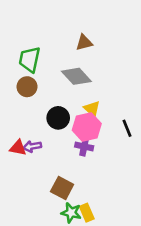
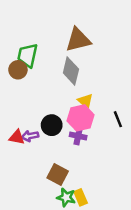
brown triangle: (84, 43) -> (78, 40), size x1.6
gray diamond: (76, 76) -> (71, 71), turned 56
brown circle: (27, 87) -> (18, 70), moved
black circle: (58, 118) -> (52, 125), moved

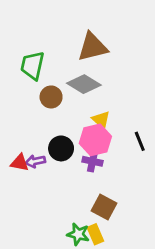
brown circle: (18, 70) -> (51, 97), moved
gray diamond: (71, 71) -> (84, 84), turned -72
brown square: (58, 175) -> (104, 207), moved

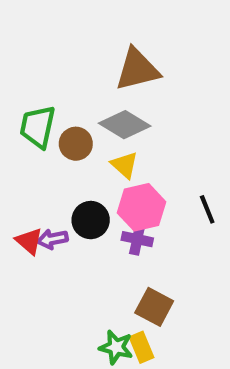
green trapezoid: (32, 66) -> (38, 127), moved
yellow triangle: (101, 120) -> (125, 165), moved
red triangle: (20, 163) -> (29, 241), turned 30

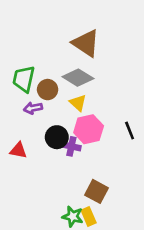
brown triangle: (137, 69) -> (86, 43), turned 48
purple arrow: (52, 239) -> (33, 108), moved
purple cross: (137, 239) -> (71, 146), moved
red triangle: (29, 241) -> (18, 150), turned -30

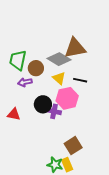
brown triangle: (86, 43) -> (75, 48), moved, turned -45
black line: (130, 131) -> (80, 80), moved, turned -56
brown square: (96, 191) -> (73, 146), turned 30

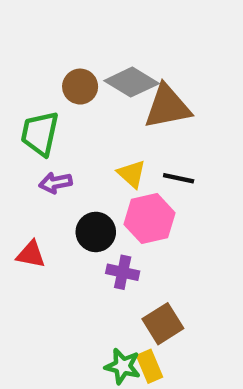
gray diamond: (59, 59) -> (132, 82), moved
brown circle: (36, 68) -> (80, 87), moved
purple cross: (54, 111) -> (123, 272), moved

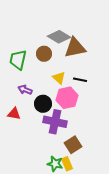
brown circle: (80, 87) -> (44, 54), moved
purple arrow: (55, 183) -> (25, 90), moved, turned 32
purple cross: (123, 272) -> (55, 122), size x1.6

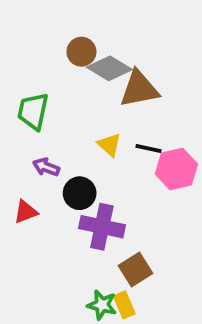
brown circle: (44, 54) -> (81, 52), moved
pink hexagon: (67, 98) -> (176, 169), moved
red triangle: (14, 114) -> (26, 212), turned -32

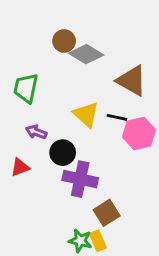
brown triangle: (139, 89) -> (132, 81), moved, turned 40
yellow triangle: (109, 145) -> (86, 114), size x1.4

